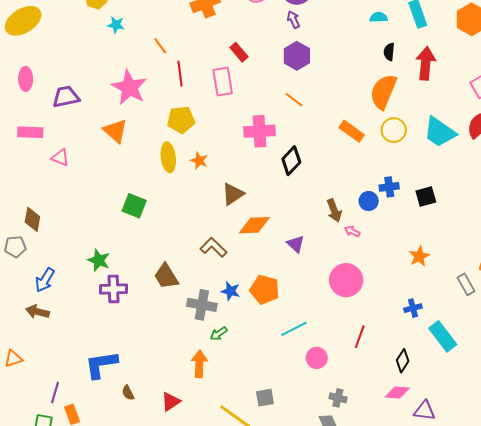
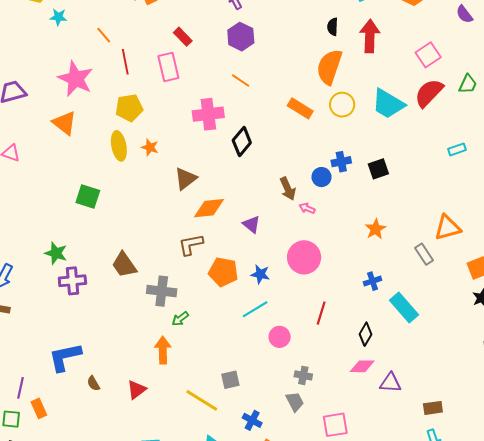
brown L-shape: (213, 247) -> (191, 245), moved, turned -52
blue star: (231, 291) -> (260, 274), moved

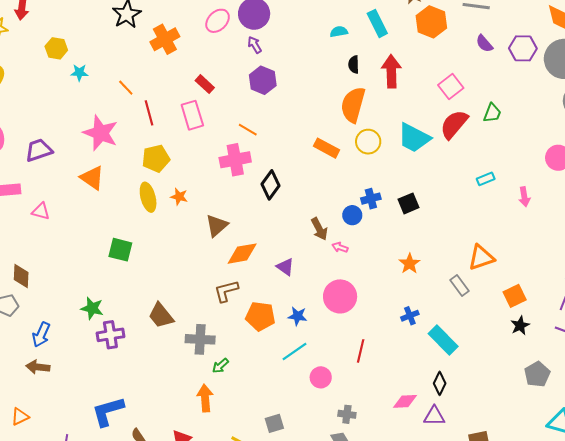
orange line: (241, 81) -> (248, 130), moved
black diamond: (366, 334) -> (440, 383), moved

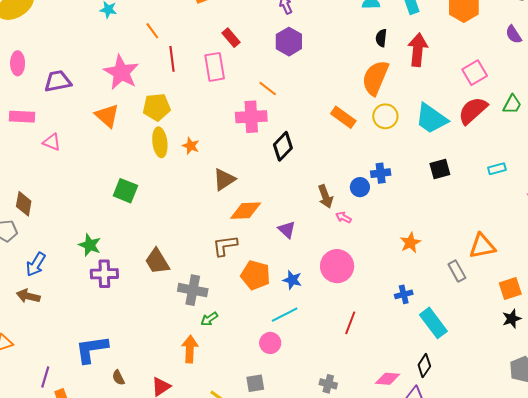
yellow pentagon: (156, 158) -> (157, 107), moved
black square: (408, 203) -> (440, 169), moved
pink circle: (321, 377) -> (270, 343), moved

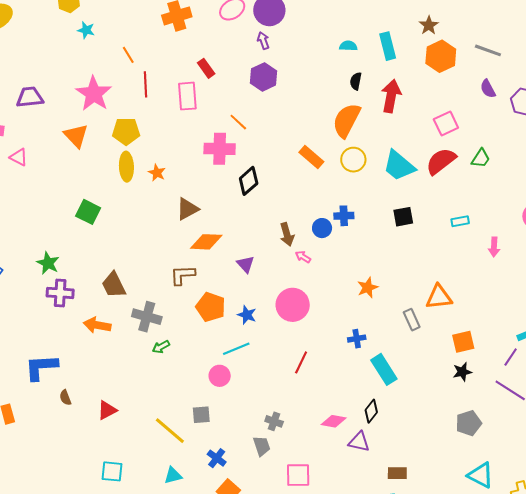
orange arrow: (190, 349) -> (97, 325), moved, turned -88

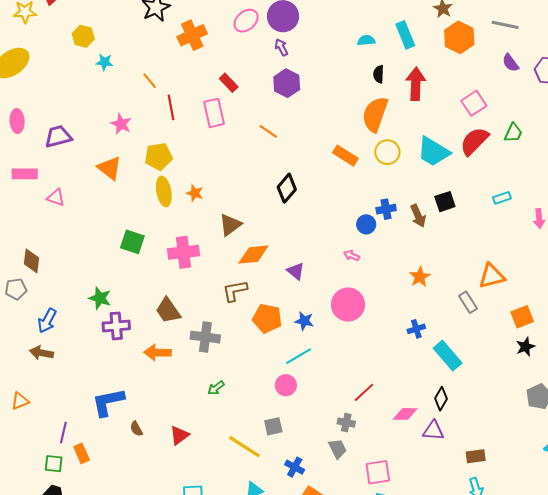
pink star: (94, 94) -> (121, 124), size x0.6
pink cross: (220, 149) -> (183, 252), moved
brown arrow: (287, 234) -> (418, 216), moved
green arrow: (161, 347) -> (216, 388), moved
red line: (301, 362) -> (364, 392), moved, turned 30

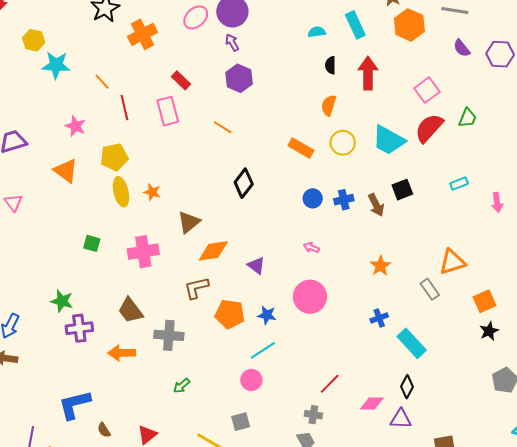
cyan star: (104, 62) -> (56, 65), size x1.6
orange semicircle: (375, 114) -> (329, 105), size x0.6
pink triangle: (56, 198) -> (13, 203), turned 36
blue circle: (366, 224) -> (313, 198), moved
green square: (132, 242) -> (92, 243), size x0.7

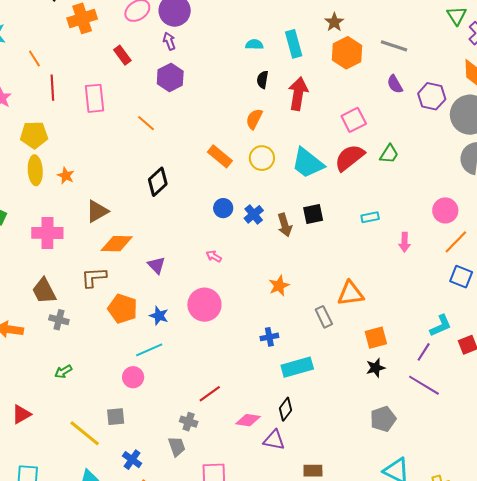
red rectangle: (181, 80) -> (122, 55), moved
blue cross: (344, 200) -> (254, 214), turned -36
brown trapezoid: (130, 310) -> (44, 291), moved
gray cross: (169, 335) -> (59, 320), size x0.7
cyan rectangle: (412, 343) -> (297, 367), turned -72

